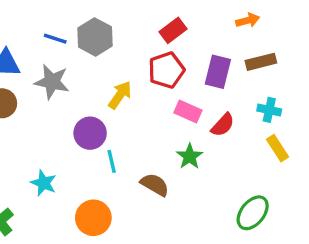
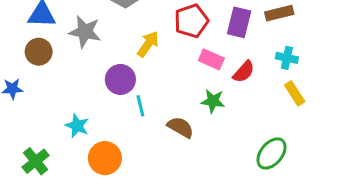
green star: (190, 156) -> (213, 101), turned -30
orange circle: (93, 218) -> (105, 158), moved

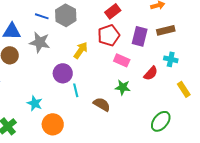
red semicircle: (244, 72) -> (151, 73), moved
yellow rectangle: (295, 93) -> (184, 89), moved

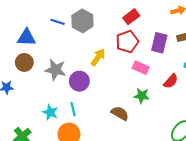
gray star: (40, 42) -> (55, 70), moved
cyan line: (76, 90) -> (73, 109), moved

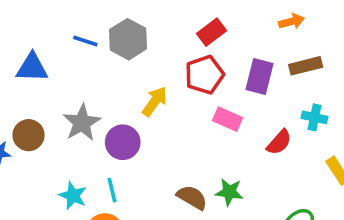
brown circle: (24, 62) -> (29, 135), moved
gray star: (55, 70) -> (82, 123), turned 30
green star: (142, 96) -> (229, 192), moved

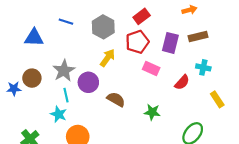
gray hexagon: (128, 39) -> (103, 27), moved
cyan line: (112, 190) -> (66, 95), moved
brown semicircle: (192, 197) -> (116, 99), moved

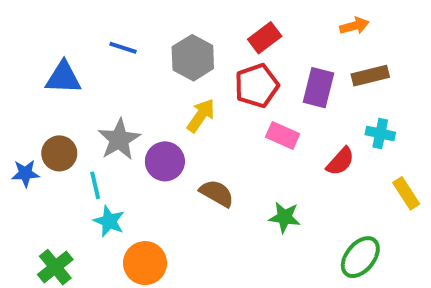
cyan line: (66, 95) -> (95, 185), moved

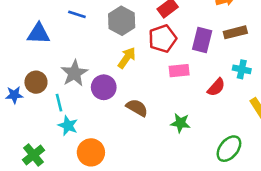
pink rectangle: (283, 135) -> (179, 71), turned -30

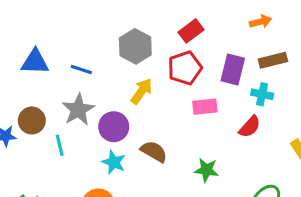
blue line: (77, 14) -> (81, 70), moved
cyan cross: (242, 69) -> (262, 94), moved
cyan star: (68, 126) -> (114, 162), moved

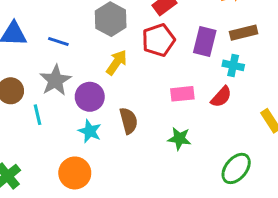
pink rectangle: (205, 107) -> (182, 94), moved
brown semicircle: (154, 151) -> (129, 121), turned 45

